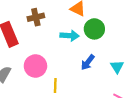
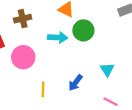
blue arrow: (88, 62) -> (75, 83), moved
pink circle: (35, 66) -> (23, 57), moved

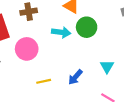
yellow line: (43, 89) -> (44, 81), turned 72

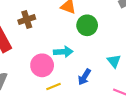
cyan arrow: (61, 32) -> (63, 52), moved
pink circle: (27, 49) -> (42, 65), moved

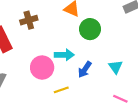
blue arrow: (84, 77) -> (85, 70), moved
yellow line: (53, 86) -> (61, 90), moved

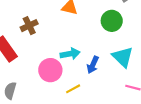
green circle: (90, 29) -> (112, 21), moved
cyan triangle: (116, 67) -> (123, 57), size x1.5

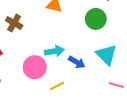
brown cross: (29, 26) -> (14, 23), turned -35
blue arrow: (93, 65) -> (77, 62), turned -84

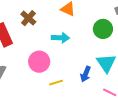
cyan arrow: (54, 51) -> (60, 38), moved
blue arrow: (77, 62) -> (86, 74), moved, turned 70

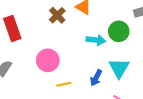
brown cross: (28, 18) -> (57, 15), moved
cyan arrow: (60, 38) -> (96, 40), moved

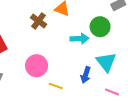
yellow line: (64, 84) -> (56, 86), turned 40

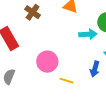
brown cross: (39, 21) -> (33, 12), moved

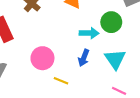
blue arrow: (95, 69) -> (84, 58), moved

